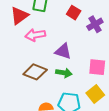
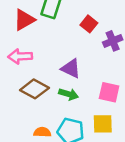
pink arrow: (35, 35) -> (20, 56), moved
yellow square: (95, 94) -> (103, 124), turned 30

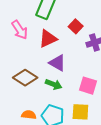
red triangle: (24, 20) -> (48, 39), moved
pink arrow: (20, 56) -> (20, 30), moved, turned -126

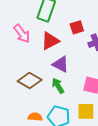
red square: (76, 26) -> (77, 27), turned 32
green arrow: (54, 84) -> (58, 86), turned -140

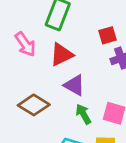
red square: (77, 27) -> (108, 35), moved
green arrow: (58, 86) -> (83, 114), moved

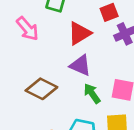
red triangle: (62, 55) -> (79, 33), moved

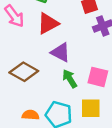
red triangle: (79, 33) -> (48, 23), moved

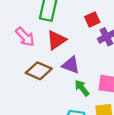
brown diamond: (24, 72) -> (39, 71), moved

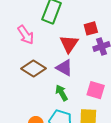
red triangle: (56, 40) -> (69, 44), moved, turned -30
green arrow: (82, 88) -> (61, 93), moved

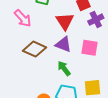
pink square: (96, 90) -> (89, 48), moved

